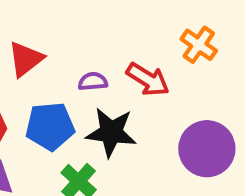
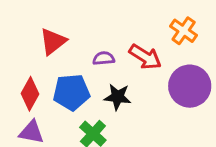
black star: (111, 132) -> (118, 97), size x0.7
purple circle: (207, 149) -> (190, 86), moved

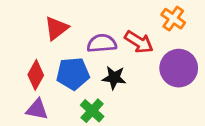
purple semicircle: (104, 58) -> (102, 43), size x1.5

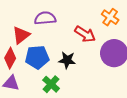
red triangle: (56, 28) -> (21, 35), moved
purple semicircle: (102, 43) -> (45, 18), moved

